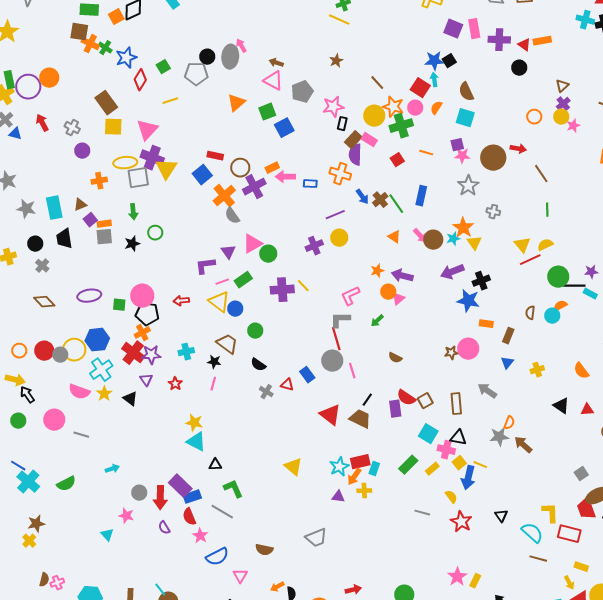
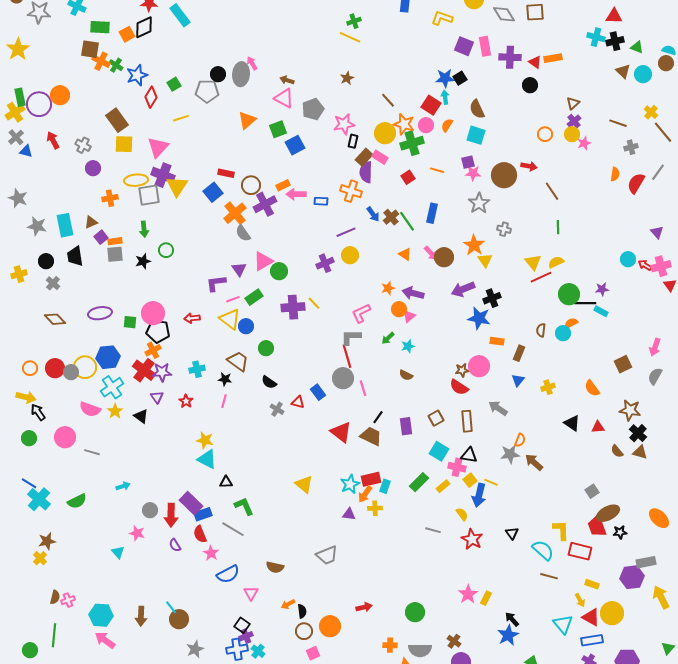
cyan star: (453, 239) -> (408, 346), moved
red semicircle: (406, 398) -> (459, 387), moved

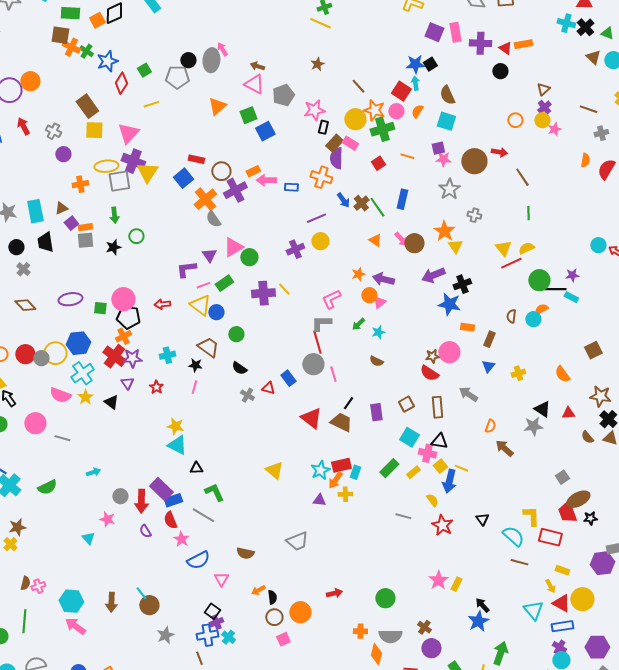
black cross: (615, 41) -> (585, 27), turned -30
gray star: (510, 454) -> (533, 426), moved

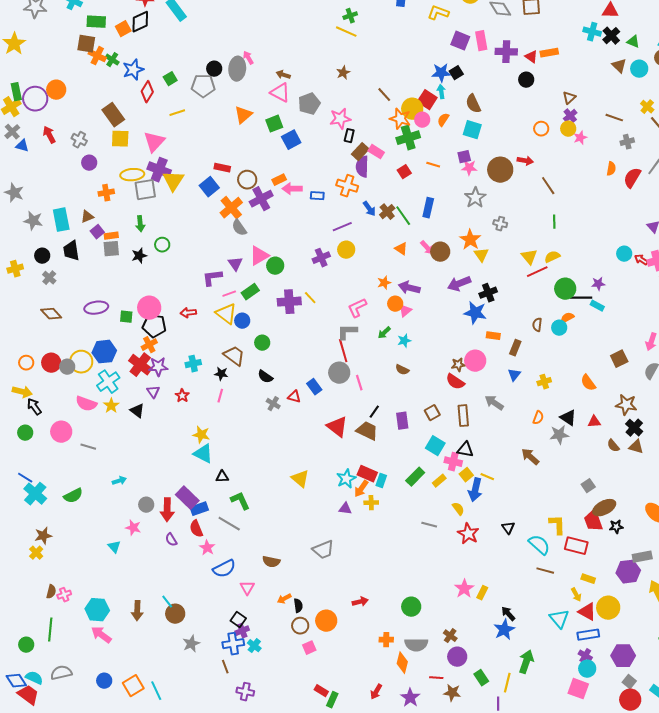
yellow circle: (355, 119) -> (412, 109), moved
orange semicircle: (490, 426) -> (538, 418), moved
red rectangle: (341, 465) -> (367, 474), turned 36

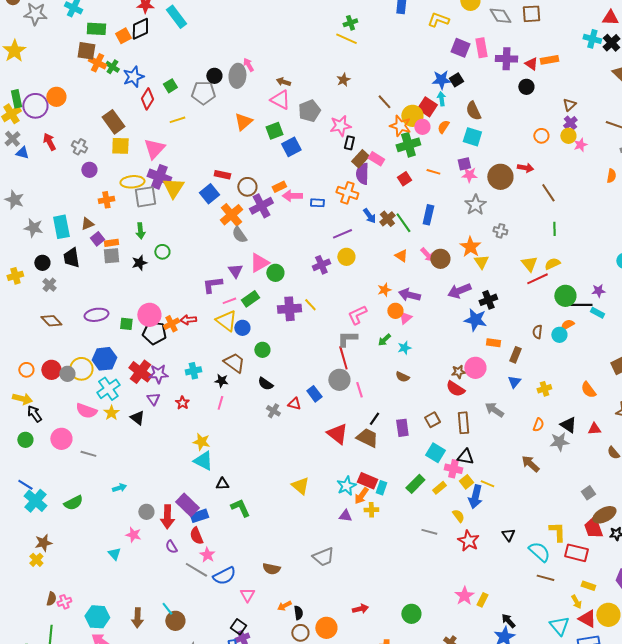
orange cross: (149, 345) -> (171, 324), moved
gray line: (229, 524) -> (196, 570), moved

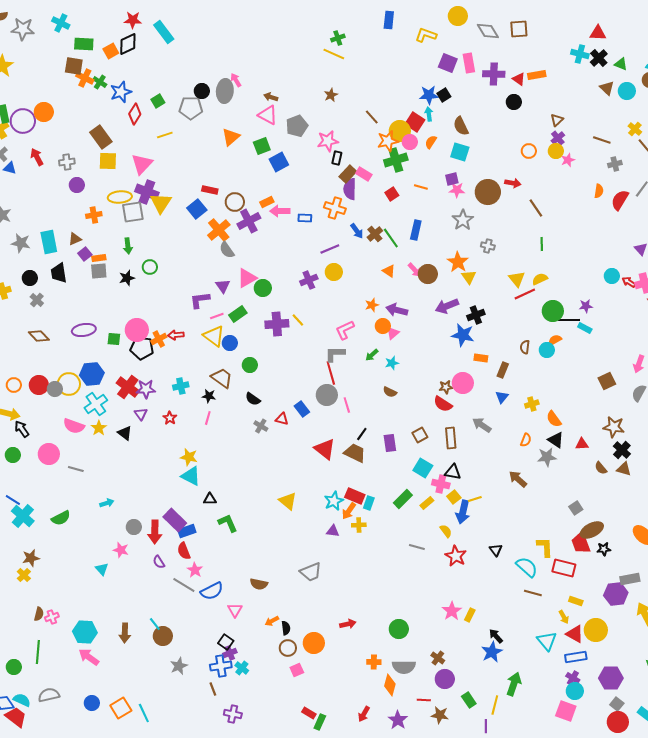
orange star: (400, 126) -> (388, 141), turned -30
gray cross: (79, 147) -> (67, 162), turned -35
orange semicircle: (588, 390) -> (554, 419), moved
yellow line: (487, 484) -> (475, 499), turned -40

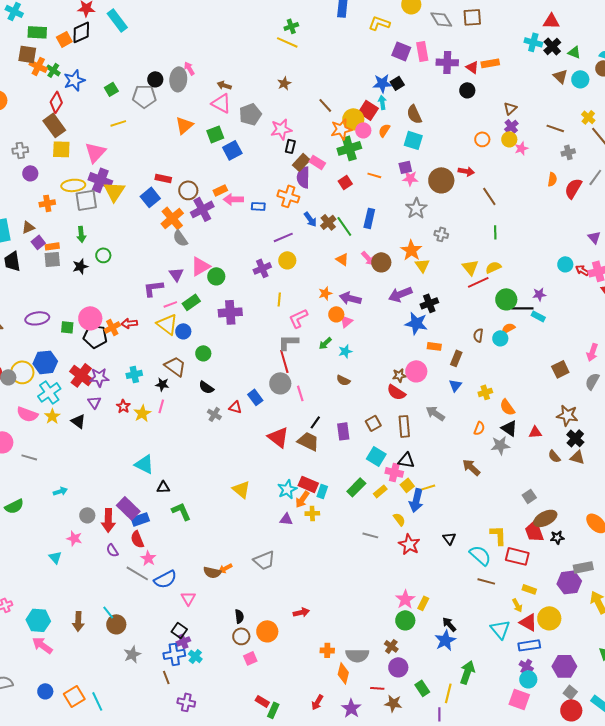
red diamond: (135, 114) -> (56, 102), moved
yellow line: (298, 320) -> (279, 299), moved, turned 48
yellow star: (189, 457) -> (142, 413), moved, turned 30
orange arrow: (272, 621) -> (225, 568), moved
green circle: (399, 629) -> (405, 620), moved

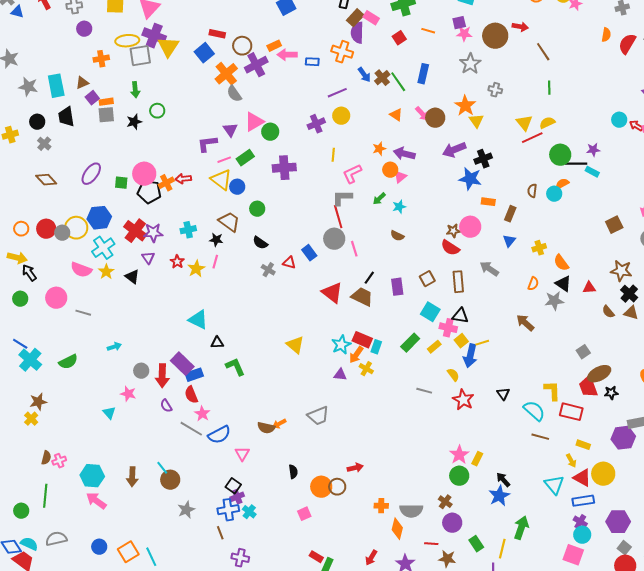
purple ellipse: (37, 318) -> (91, 174), turned -45
yellow cross: (312, 513) -> (366, 369), turned 32
brown circle: (241, 636) -> (337, 487), moved

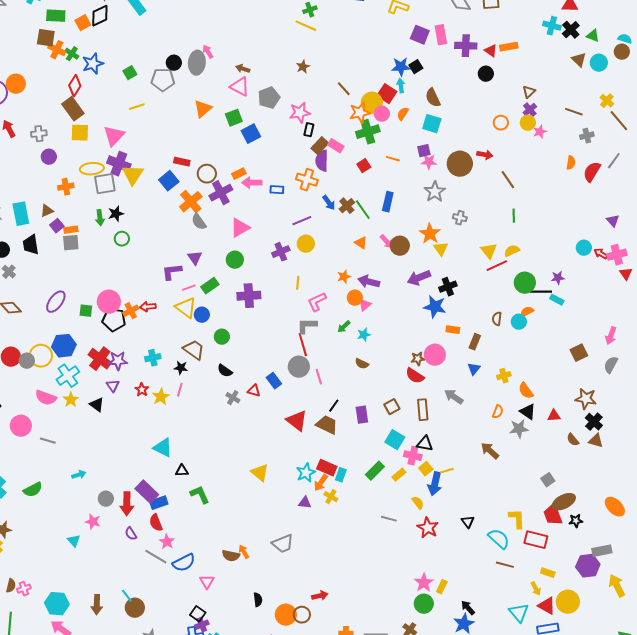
black star: (134, 122) -> (116, 214), moved
pink triangle: (254, 122) -> (240, 228), moved
orange arrow: (279, 424) -> (244, 552), turned 88

